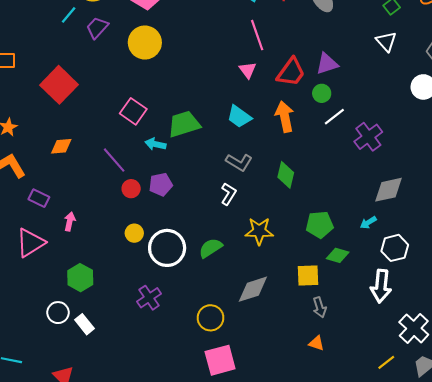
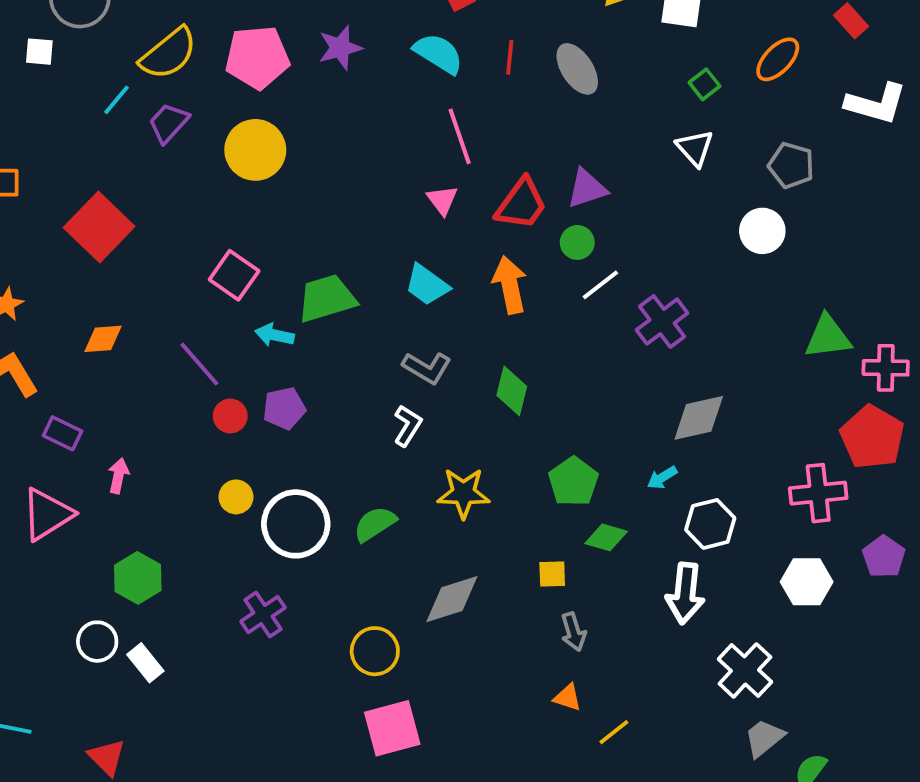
green pentagon: (320, 225) -> (573, 482), turned -30
yellow square: (308, 275) -> (552, 574), size x0.7
yellow line: (386, 362) -> (614, 732), moved

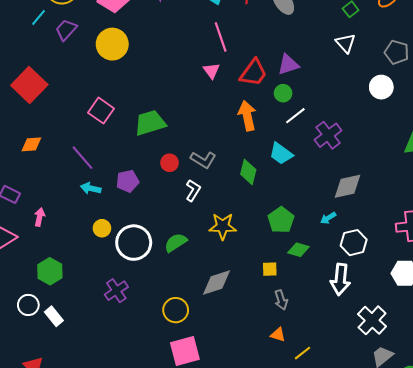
cyan trapezoid: (427, 285) -> (281, 154), moved
cyan arrow: (275, 335) -> (91, 188), moved
red circle: (230, 416) -> (169, 163), moved

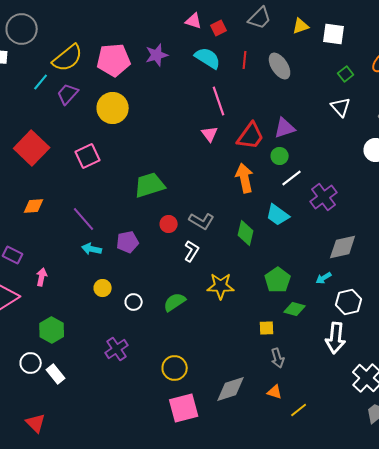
pink square: (101, 111) -> (88, 156), moved, turned 30
white circle: (134, 243) -> (134, 302), size x0.5
gray diamond: (217, 282) -> (231, 389), moved

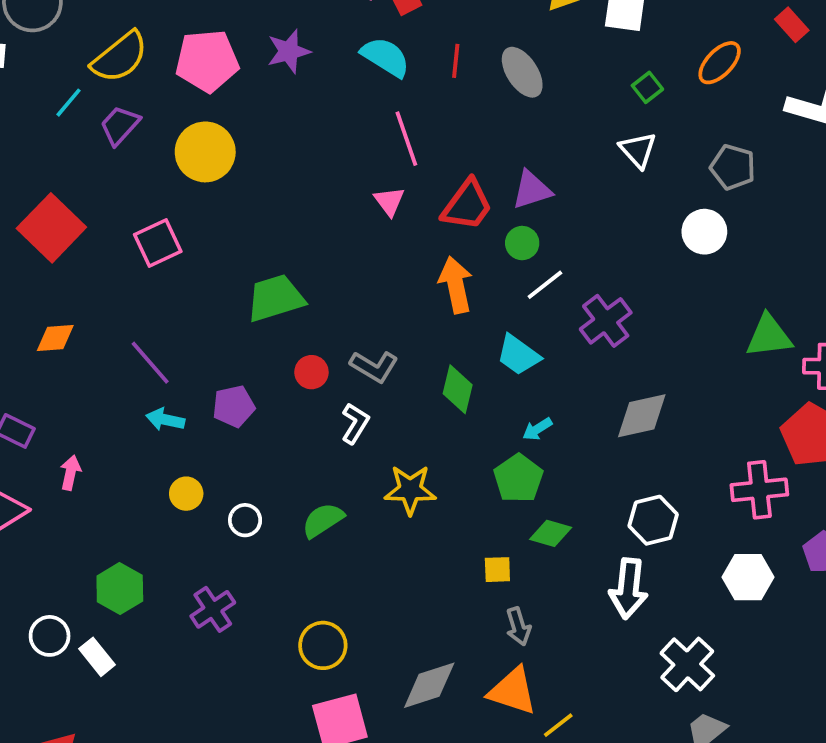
cyan arrow: (324, 278) -> (537, 429), moved
green hexagon: (52, 330) -> (120, 588), moved
orange triangle: (275, 392) -> (513, 691), size x1.8

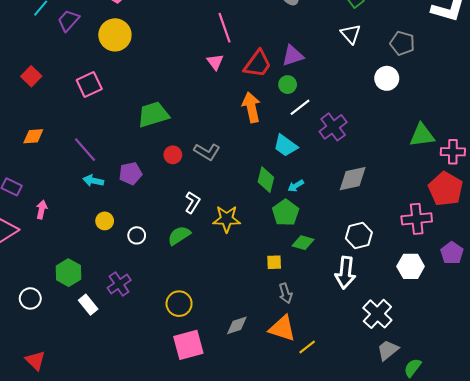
red square: (51, 228) -> (31, 76), size x0.6
green diamond: (458, 389) -> (266, 180), moved
white L-shape: (355, 423) -> (192, 202), moved
white rectangle: (97, 657) -> (88, 305), moved
gray diamond: (429, 685) -> (237, 325), size x0.7

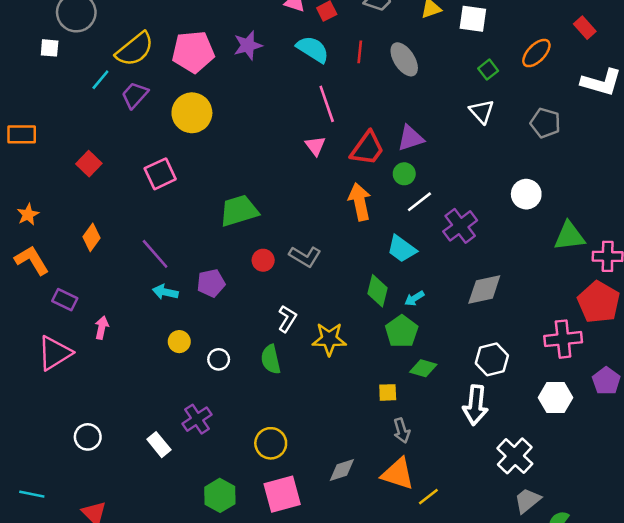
white circle: (387, 78) -> (526, 194), moved
orange diamond: (33, 136) -> (92, 237), turned -50
green semicircle: (179, 235) -> (271, 359), turned -70
green hexagon: (68, 273) -> (220, 495), moved

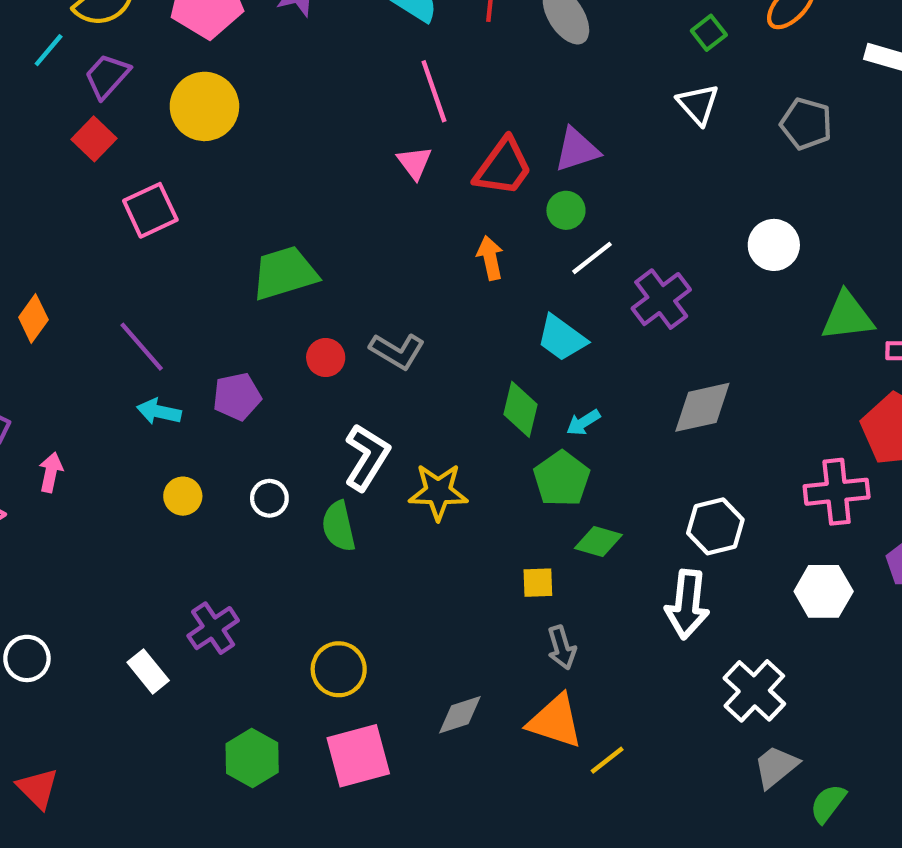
red square: (89, 164) -> (94, 139), moved
orange arrow: (360, 202) -> (490, 258), size x0.7
white L-shape: (287, 319) -> (367, 457), size x1.4
white circle: (219, 359) -> (269, 498), moved

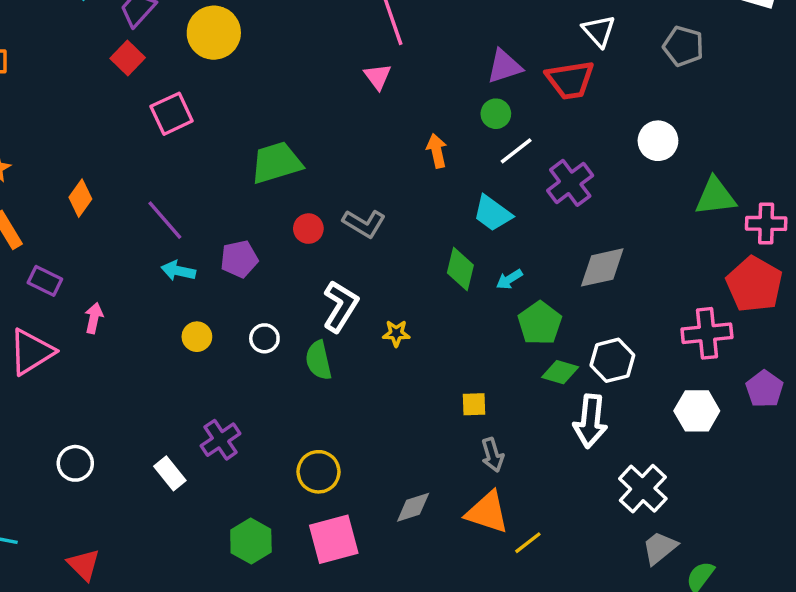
red trapezoid: (503, 167) -> (570, 80), moved, turned 45
green pentagon: (562, 479) -> (540, 323), moved
yellow star: (438, 492) -> (396, 333), size x0.6
green diamond: (598, 542) -> (560, 372), moved

